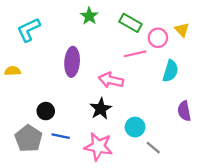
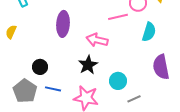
yellow semicircle: (13, 71) -> (11, 32), turned -64
purple semicircle: (184, 111) -> (161, 67), size x1.4
gray line: (153, 148) -> (134, 99), turned -64

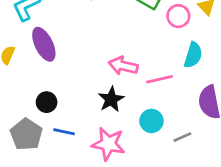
pink line: (118, 17) -> (160, 79), moved
purple ellipse: (63, 24) -> (44, 44), moved, turned -30
gray line: (134, 99) -> (182, 137), moved

